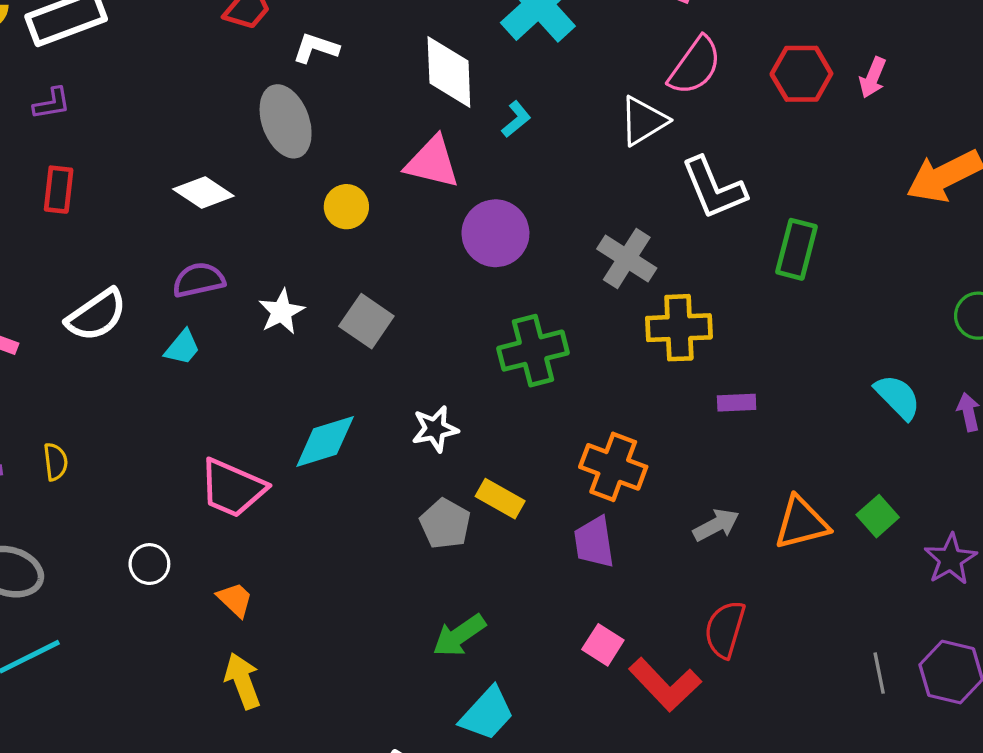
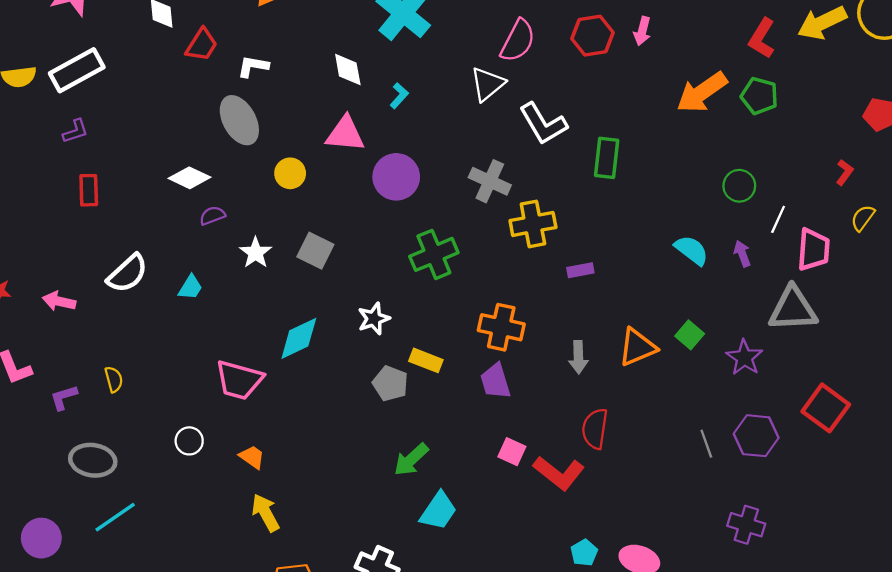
white diamond: (449, 72) -> (348, 70), size x0.7
purple semicircle: (199, 280) -> (212, 216), moved, size x0.7
gray arrow: (716, 525) -> (578, 357), turned 124

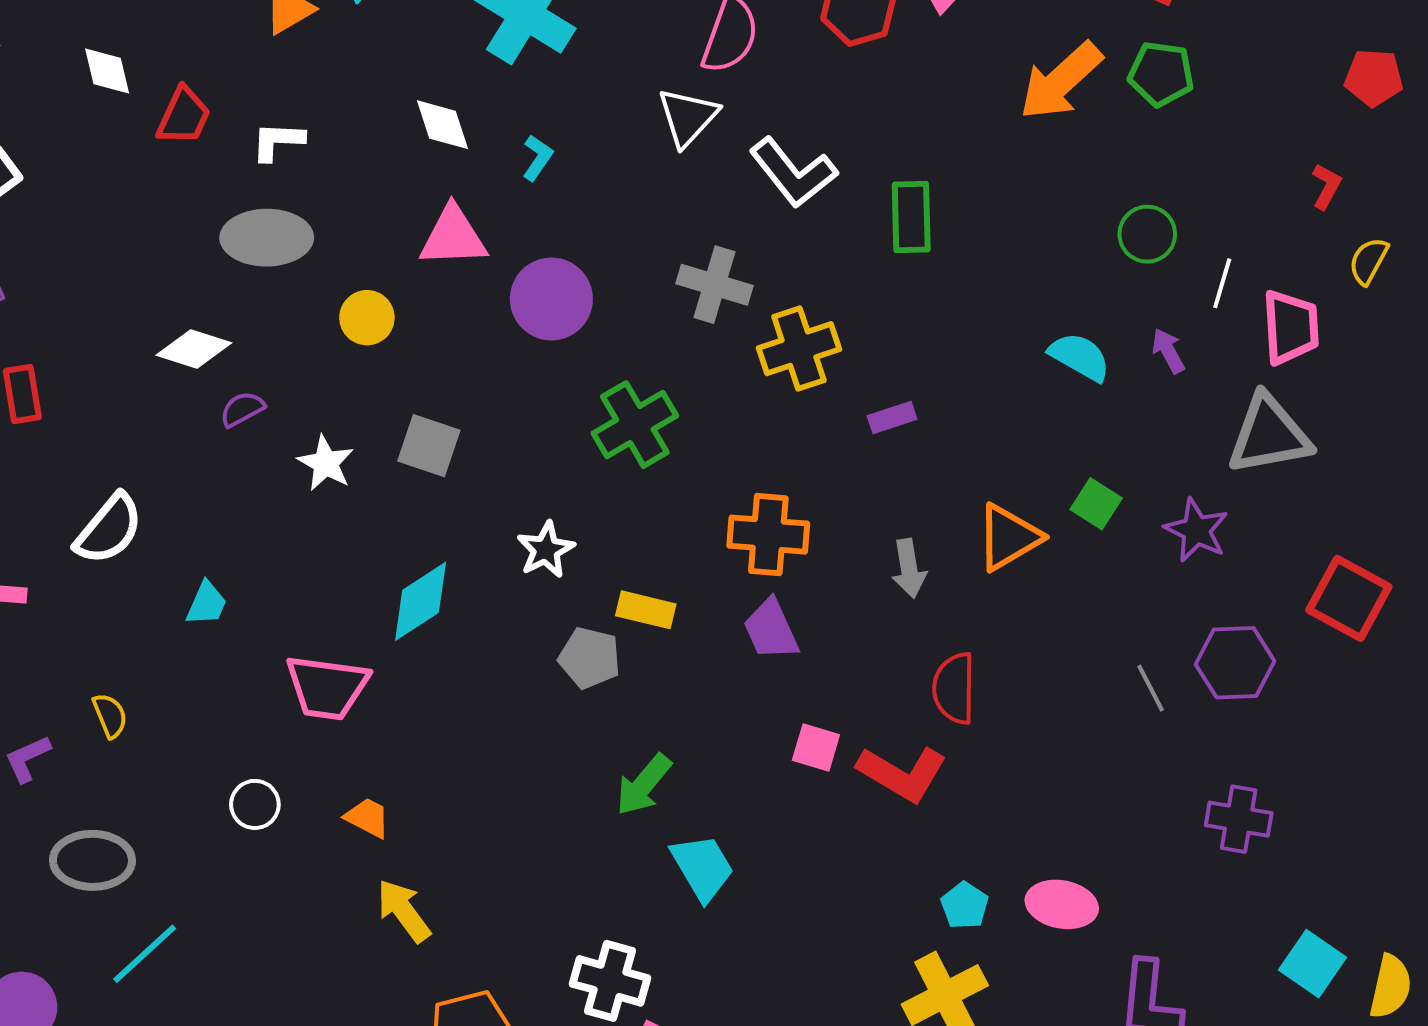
gray ellipse: (239, 120) -> (267, 238), turned -54
cyan trapezoid: (190, 287) -> (207, 604), moved
cyan trapezoid: (438, 511) -> (702, 867), turned -57

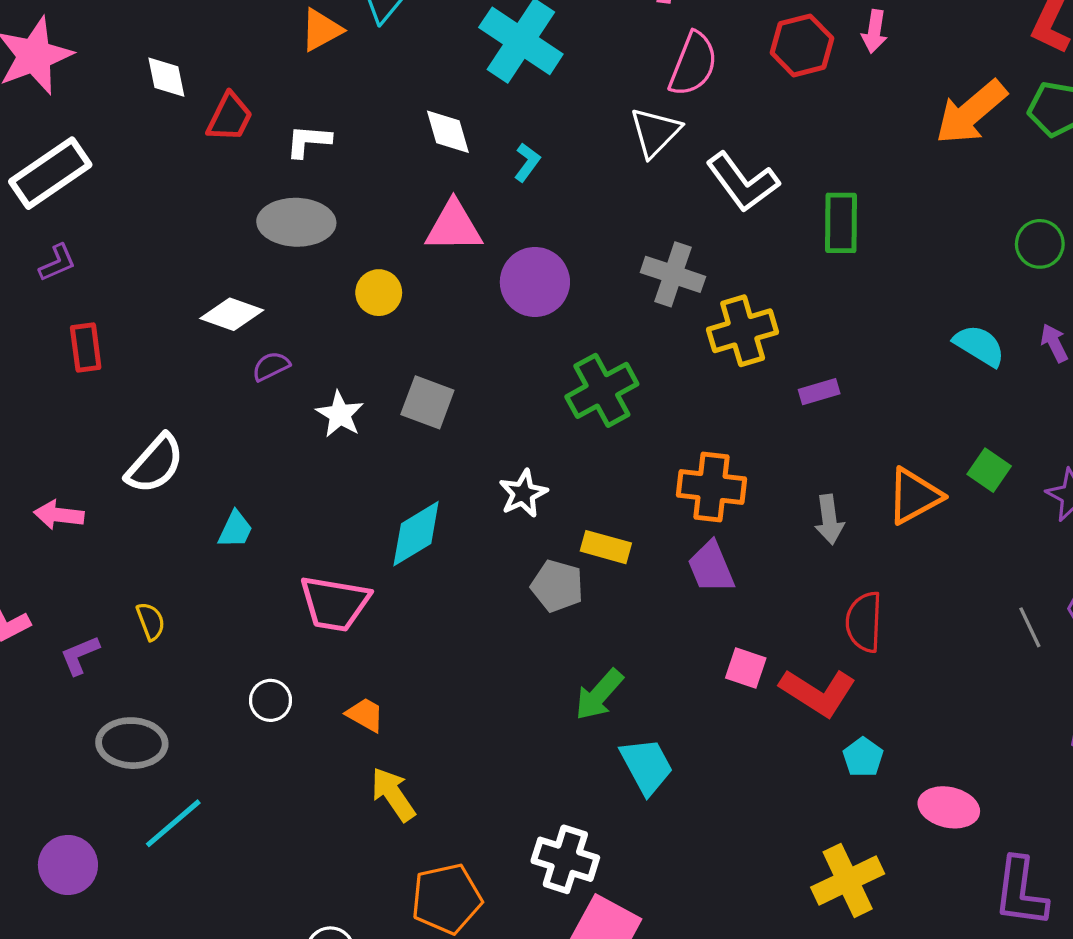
cyan pentagon: (965, 905) -> (863, 757), moved

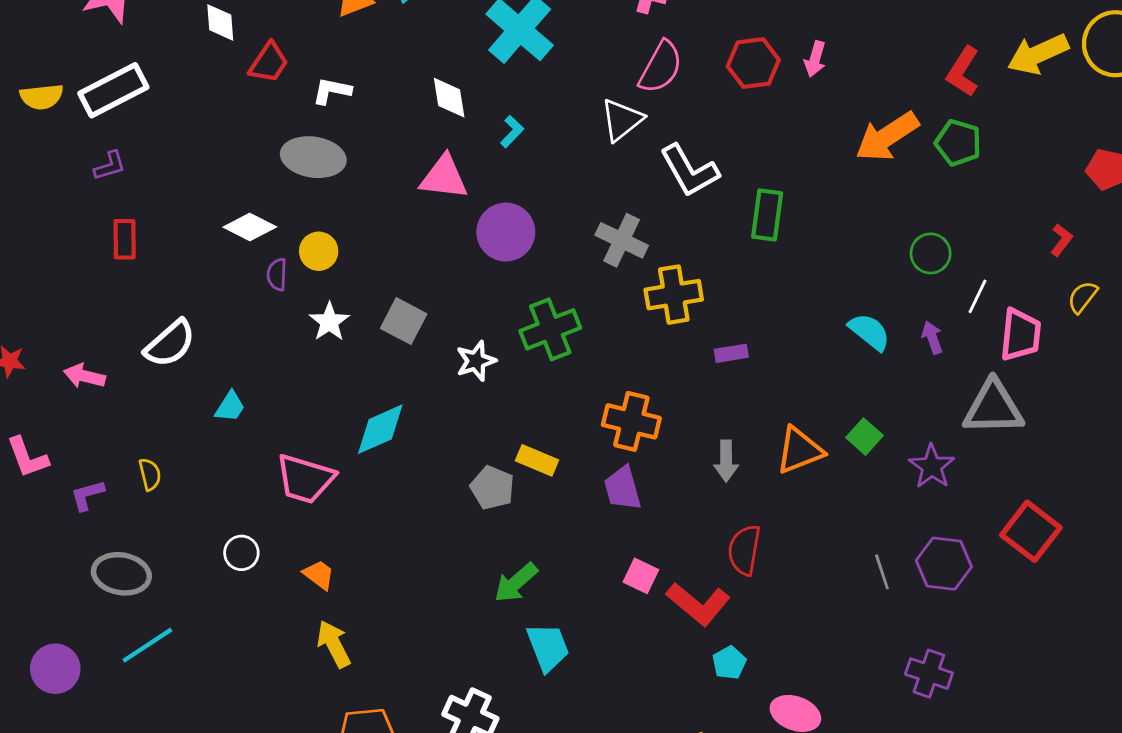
yellow circle: (379, 293) -> (319, 251), moved
purple semicircle: (271, 366) -> (277, 274), turned -68
white star: (523, 493) -> (476, 361), moved

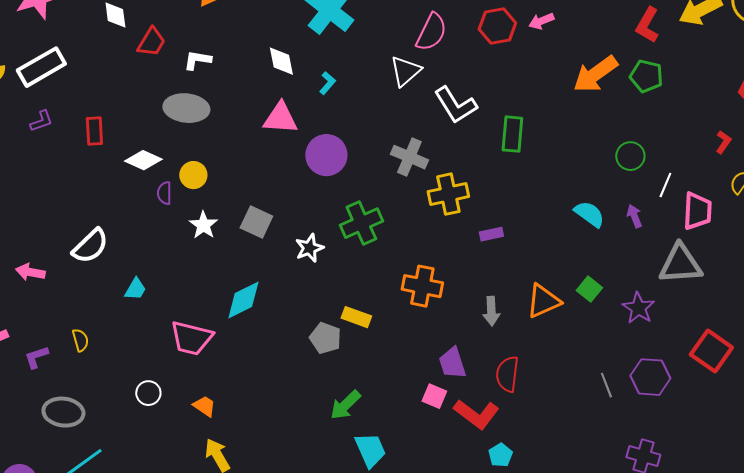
pink arrow: (815, 59) -> (541, 21), turned 55
red rectangle: (125, 239) -> (94, 131), moved
purple trapezoid: (623, 488) -> (452, 363), moved

